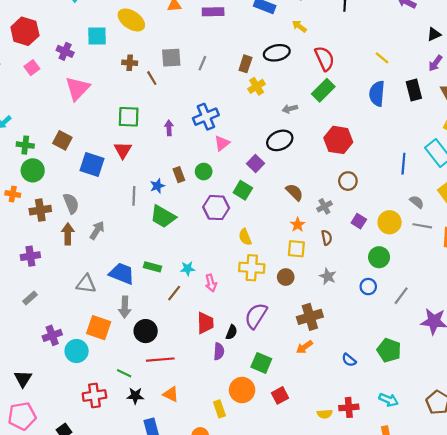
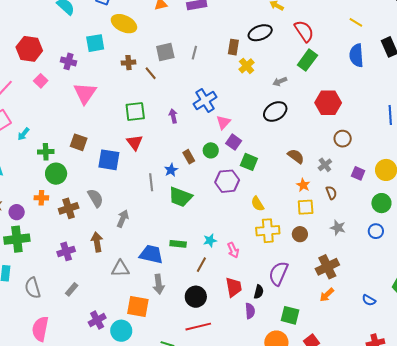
purple square: (256, 163) -> (234, 142), moved
brown arrow: (68, 234) -> (97, 242), moved
black circle: (146, 331) -> (196, 297), moved

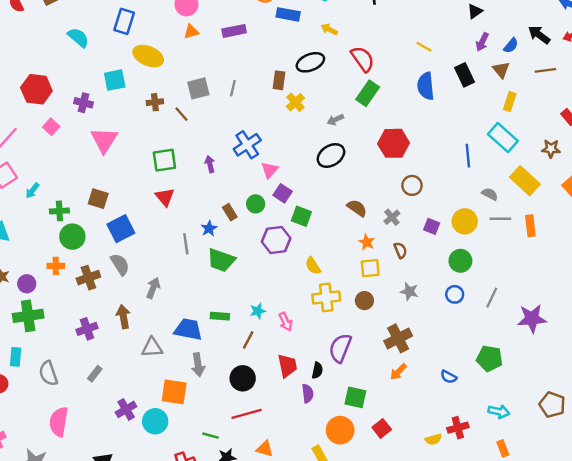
blue square: (109, 160) -> (121, 229), moved, turned -35

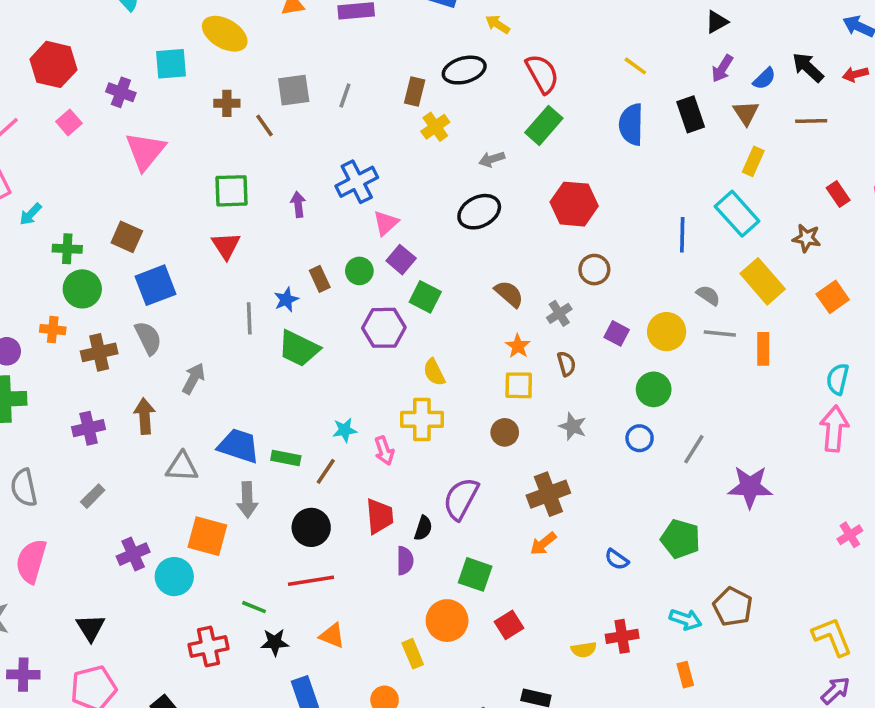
yellow cross: (326, 297) -> (422, 419), moved
green rectangle: (220, 316) -> (286, 458), moved
brown pentagon: (552, 405) -> (733, 607), moved

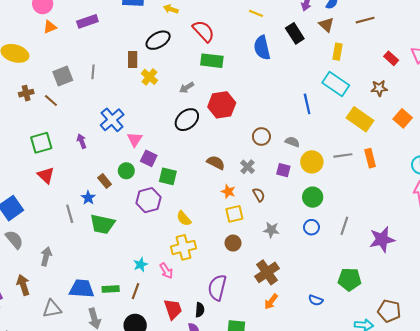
green rectangle: (544, 125) -> (212, 61), turned 70
red hexagon: (574, 204) -> (222, 105), moved
gray semicircle: (708, 295) -> (292, 142), moved

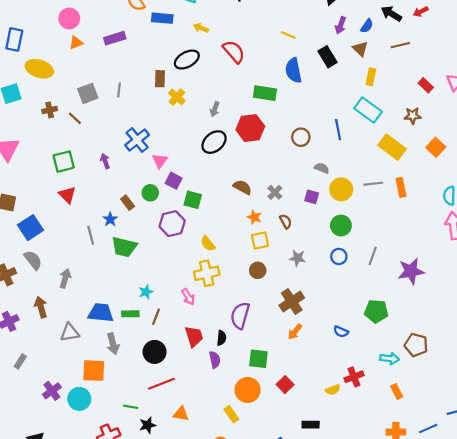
green rectangle: (212, 61) -> (265, 93), moved
gray arrow: (187, 88) -> (215, 109), turned -40
brown circle: (261, 137) -> (301, 137), moved
cyan star: (141, 265) -> (146, 292), moved

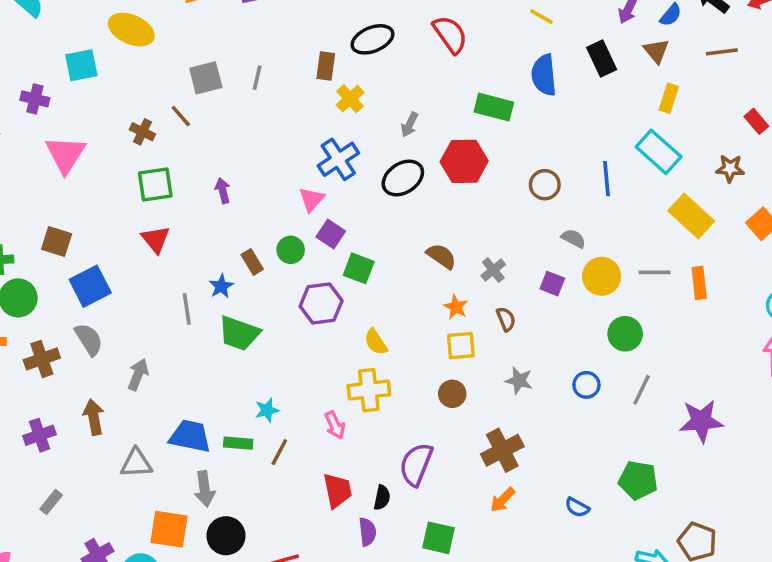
brown cross: (50, 110) -> (142, 132), moved, turned 32
blue cross: (137, 140) -> (338, 159), moved
green circle: (341, 226) -> (625, 334), moved
black circle: (155, 352) -> (226, 536), moved

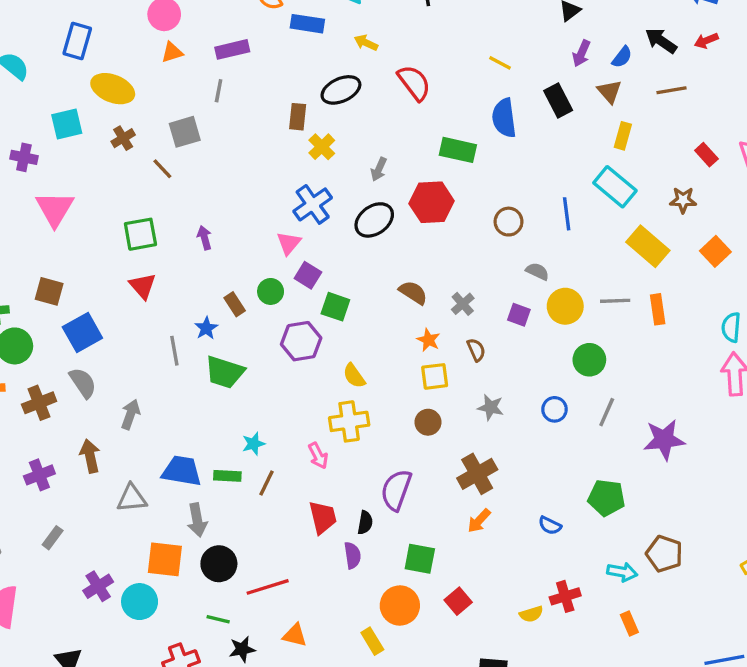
gray line: (257, 78) -> (219, 91), moved
brown cross: (142, 132) -> (123, 138), moved, turned 35

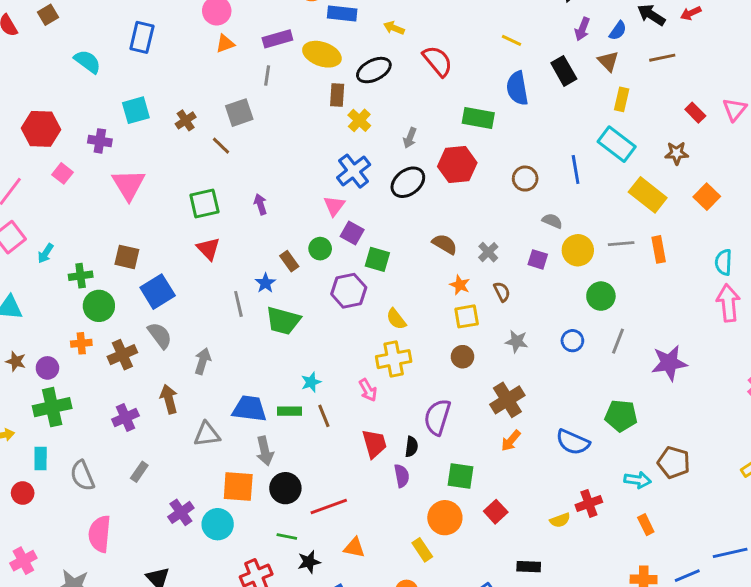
yellow ellipse: (113, 89) -> (322, 54), moved
brown line: (266, 483) -> (324, 416), turned -45
blue semicircle: (550, 525) -> (573, 442), size x1.6

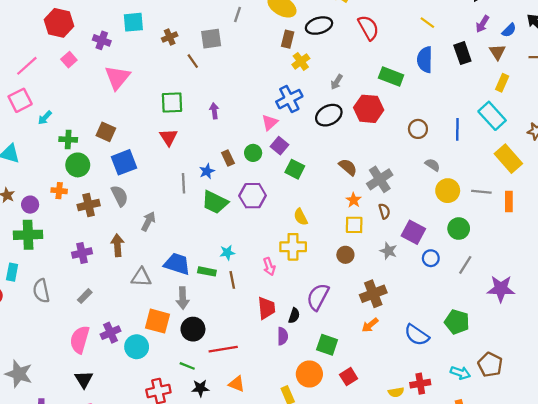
gray cross: (488, 252) -> (380, 179), size x1.6
purple square: (538, 259) -> (413, 232), moved, size x1.5
purple hexagon: (349, 291) -> (253, 196), moved
pink semicircle: (100, 534) -> (80, 340), moved

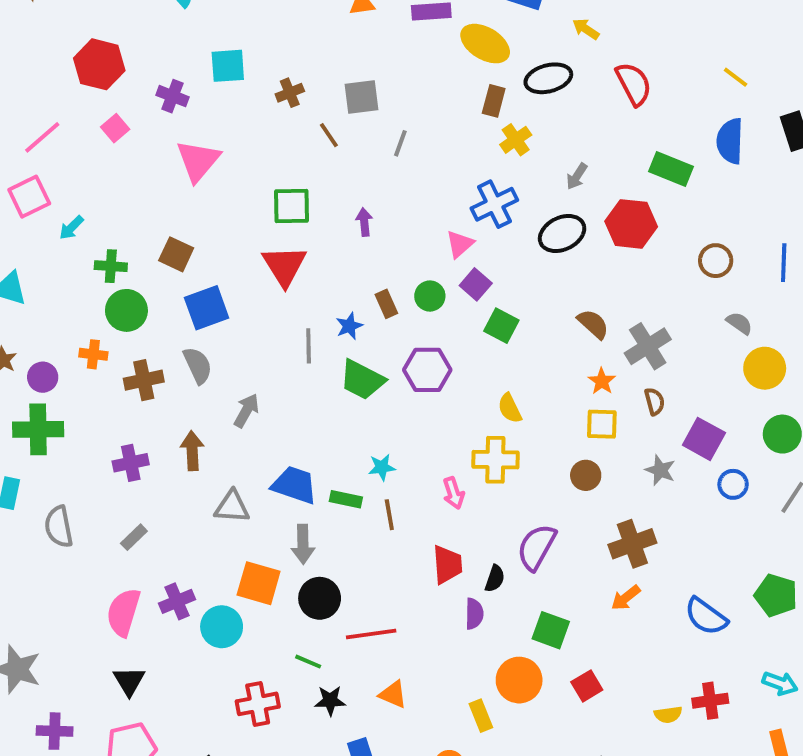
gray line: (238, 14) -> (400, 143), moved
red triangle: (169, 137) -> (284, 266), size x1.4

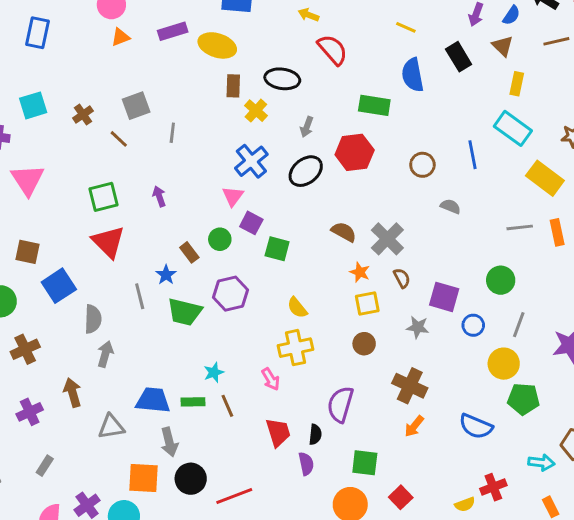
yellow arrow: (586, 29) -> (308, 15), moved
black ellipse: (548, 78) -> (282, 79), moved, turned 36
gray semicircle: (198, 365) -> (93, 319), moved, turned 40
yellow circle: (765, 368) -> (504, 364), moved
brown cross: (632, 544) -> (410, 386), turned -32

